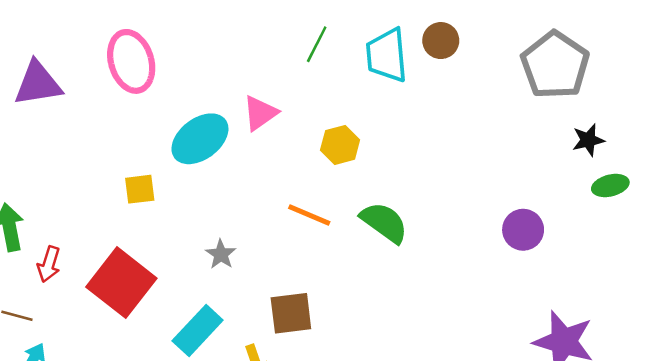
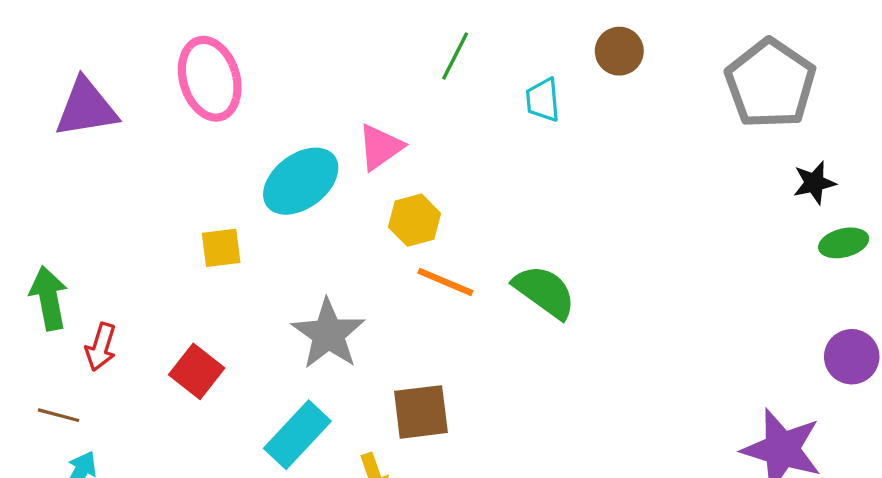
cyan trapezoid: (387, 55) -> (543, 100), moved, size x0.6
yellow hexagon: (340, 145) -> (414, 220), moved
purple circle: (523, 230) -> (852, 357), moved
gray star: (221, 254) -> (328, 334), size x1.8
red square: (121, 283) -> (197, 371), size x0.6

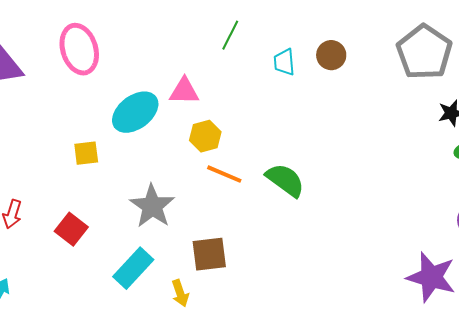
brown circle: (619, 51) -> (331, 55), moved
pink triangle: (380, 147) -> (184, 91), turned 36

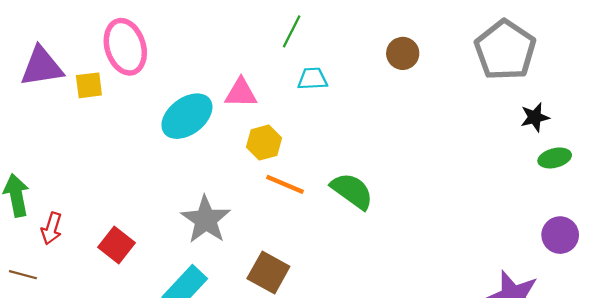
cyan trapezoid: (284, 62) -> (312, 79), moved, turned 92
yellow square: (86, 153) -> (89, 85), moved
brown square: (209, 254) -> (268, 272), turned 36

